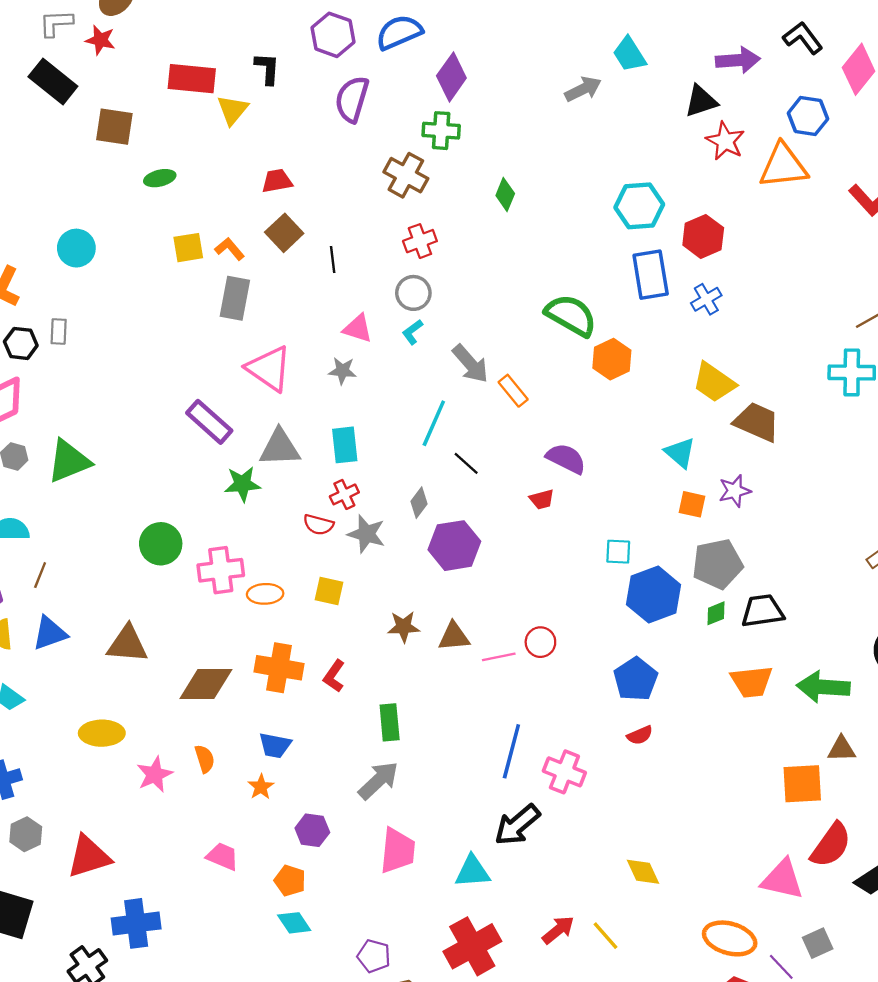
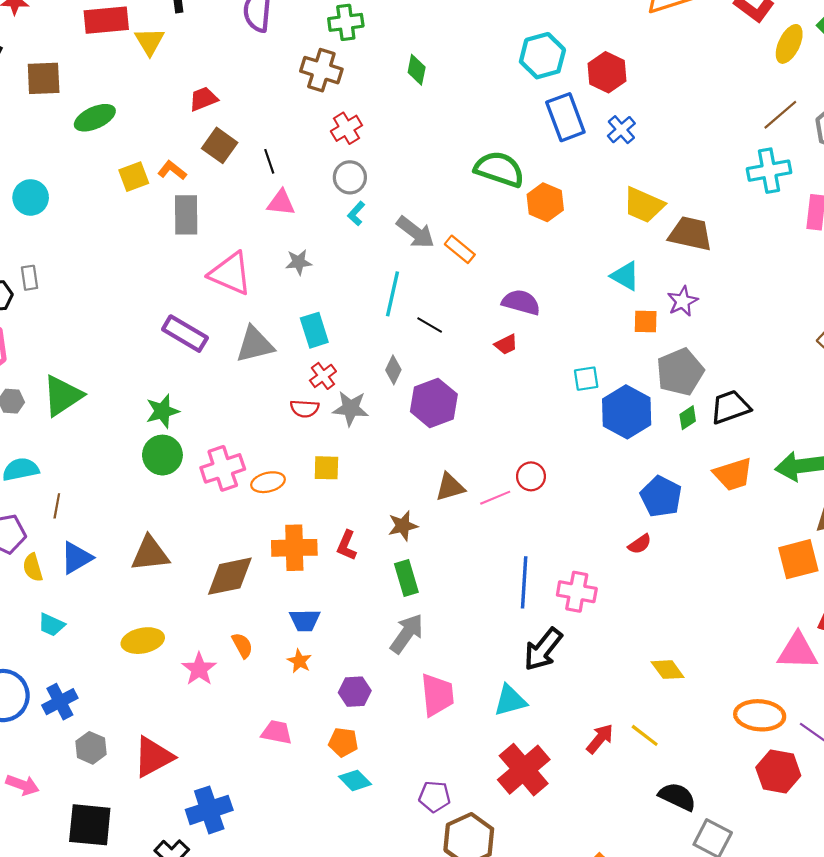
green ellipse: (160, 178) -> (95, 118), size x1.4
pink triangle: (358, 328) -> (281, 203), moved
green star: (242, 484) -> (162, 411), moved
brown star: (404, 627) -> (403, 526), moved
blue pentagon: (636, 679) -> (661, 496), moved

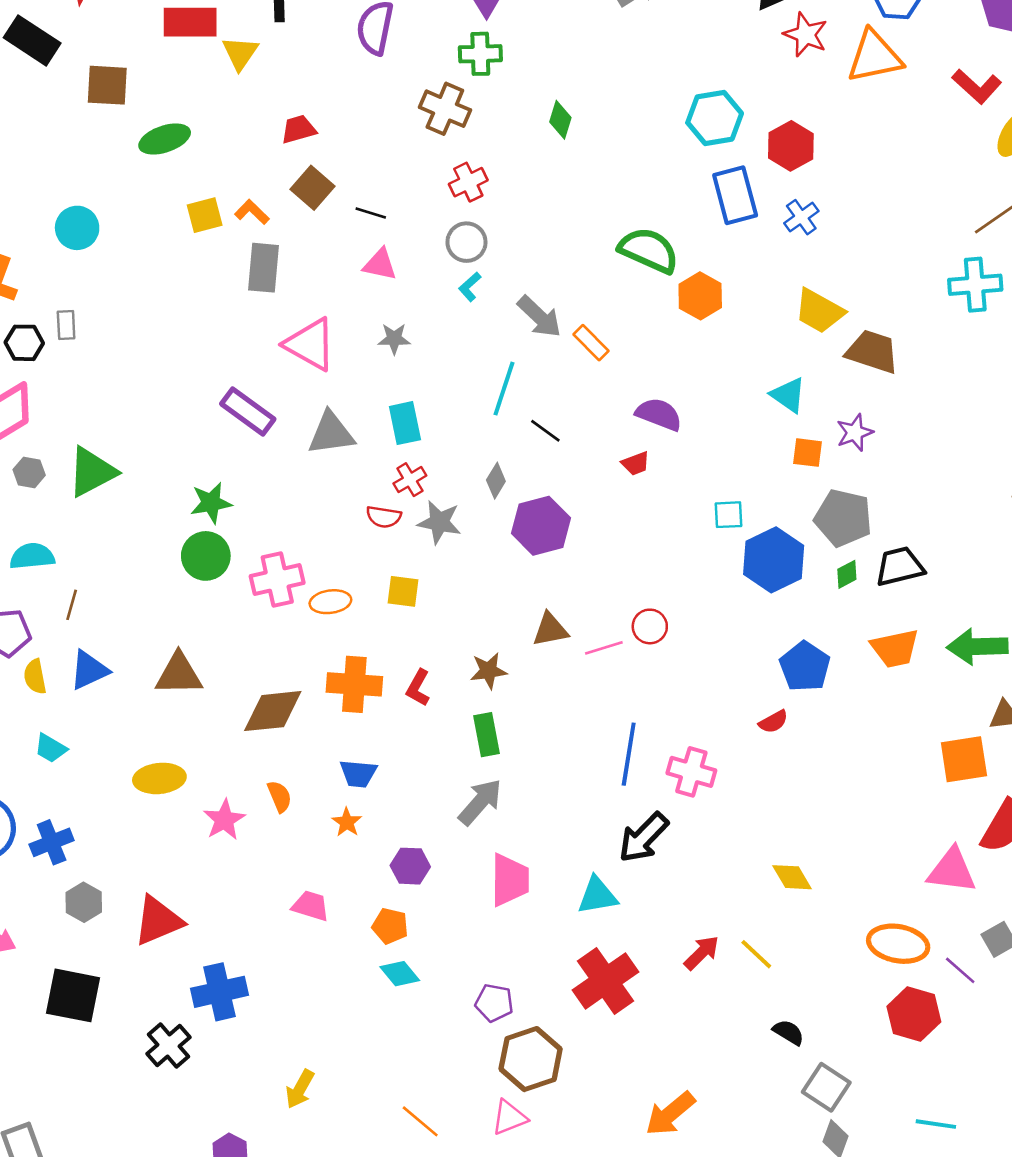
black line: (269, 161) -> (371, 213), turned -60
gray pentagon: (680, 372) -> (843, 518), turned 30
black semicircle: (677, 797) -> (788, 1032), size x0.7

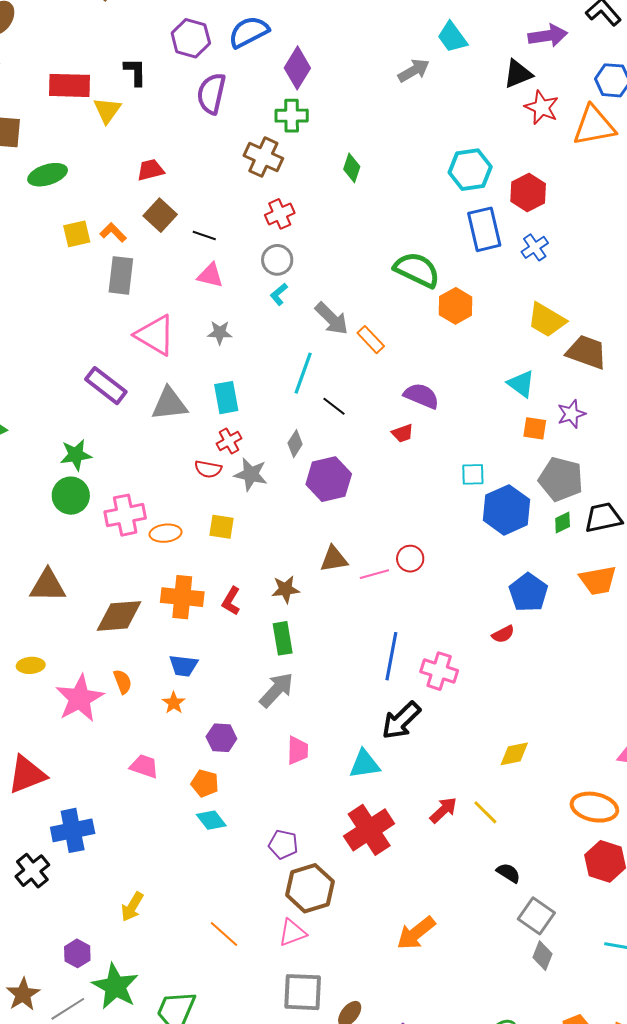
yellow ellipse: (159, 778) -> (31, 665), size x0.7
pink star: (224, 820) -> (80, 698), size x1.5
yellow diamond: (792, 877) -> (514, 754), turned -72
pink trapezoid: (510, 880) -> (298, 750), size x0.7

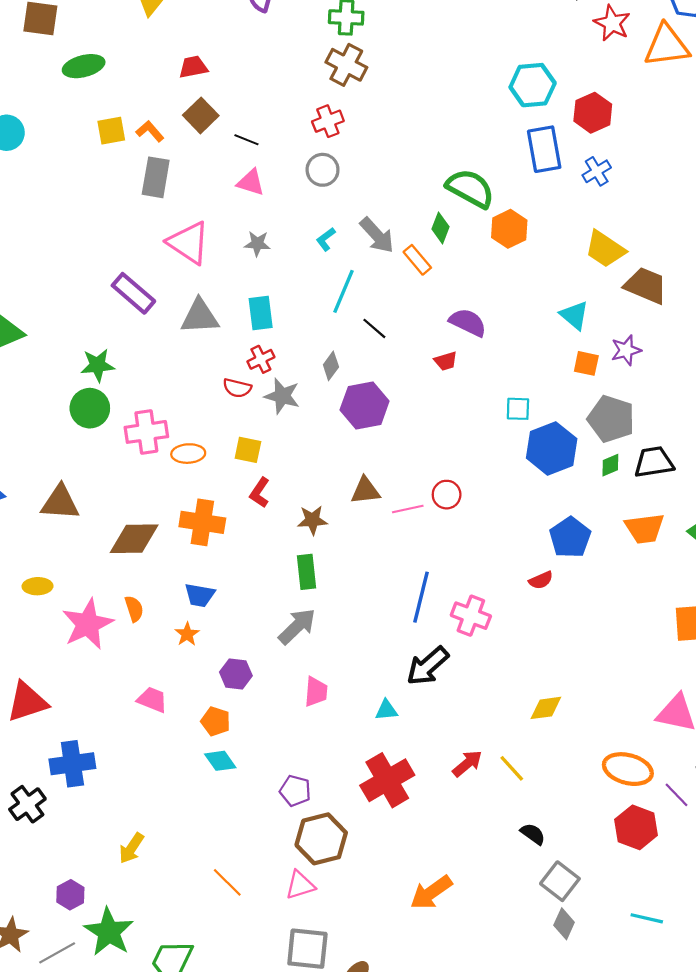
brown cross: (263, 157) -> (346, 65), moved
green diamond: (352, 168) -> (441, 228), moved
cyan L-shape: (279, 294) -> (326, 239), moved
red L-shape: (231, 601) -> (260, 493), moved
cyan triangle: (365, 764) -> (386, 710), size x0.7

